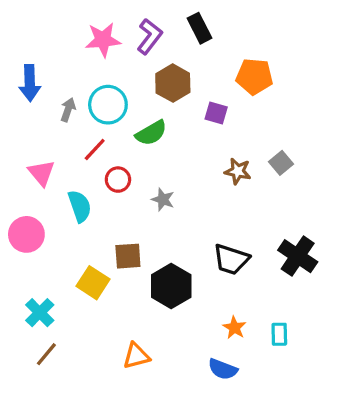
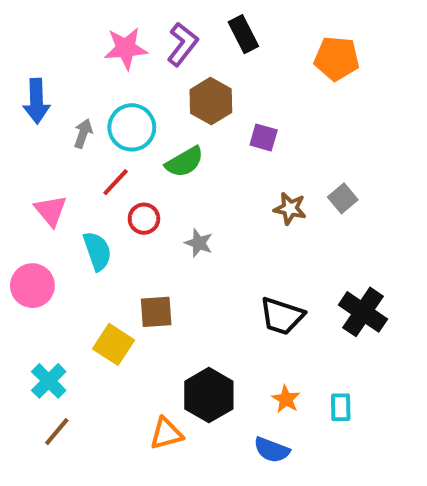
orange pentagon: (254, 76) -> (337, 58), moved
black hexagon: (171, 286) -> (209, 395), moved

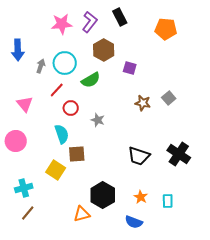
cyan semicircle: (97, 251) -> (62, 134), moved
cyan cross: (49, 381) -> (24, 188), turned 30

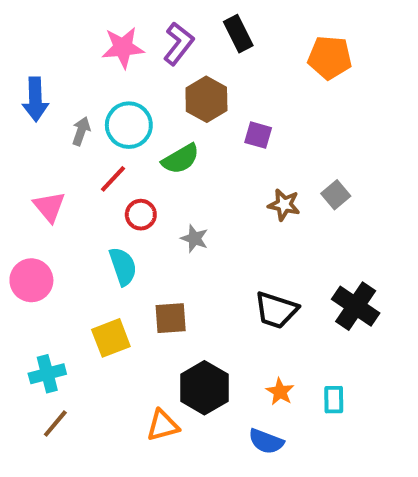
brown square: (77, 154) -> (171, 318), moved
yellow square: (56, 170) -> (111, 338), turned 36

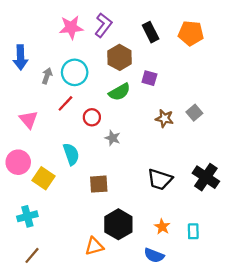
black rectangle: (238, 34) -> (151, 32), moved
green semicircle: (181, 159) -> (120, 92), moved
red circle: (141, 215) -> (92, 117), moved
yellow square: (111, 338) -> (44, 178), moved, turned -35
brown line: (55, 423) -> (32, 255), moved

